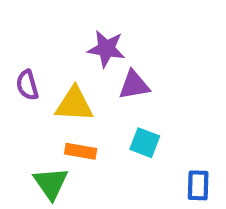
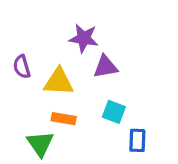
blue rectangle: (198, 185) -> (137, 140), moved

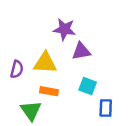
purple semicircle: (22, 67) -> (17, 69), moved, turned -150

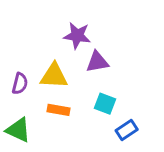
blue rectangle: (106, 108) -> (127, 130), turned 54
green triangle: (31, 111) -> (18, 130), moved, turned -30

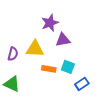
purple star: (77, 36) -> (50, 23), turned -30
orange rectangle: (59, 110) -> (49, 69), moved

